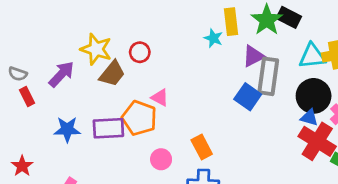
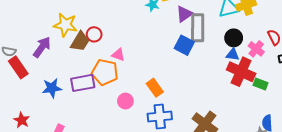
red circle: (140, 52) -> (94, 34), moved
red rectangle: (27, 96) -> (18, 67), size x1.5
black circle: (314, 96) -> (234, 38), size x0.7

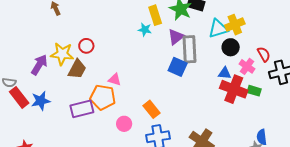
red circle: (94, 34) -> (86, 46), moved
black circle: (234, 38) -> (231, 47), moved
purple arrow: (42, 47) -> (39, 65), moved
green rectangle: (261, 84) -> (254, 91), moved
blue star: (52, 88) -> (41, 101), moved

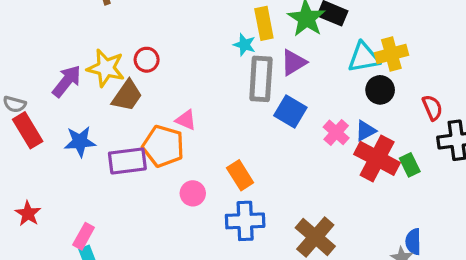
gray rectangle: (189, 49) -> (261, 79), moved
pink cross: (247, 66) -> (336, 132), moved
blue triangle: (225, 73) -> (366, 131), turned -40
green rectangle: (254, 91) -> (410, 165), turned 40
blue star: (41, 101) -> (80, 142), moved

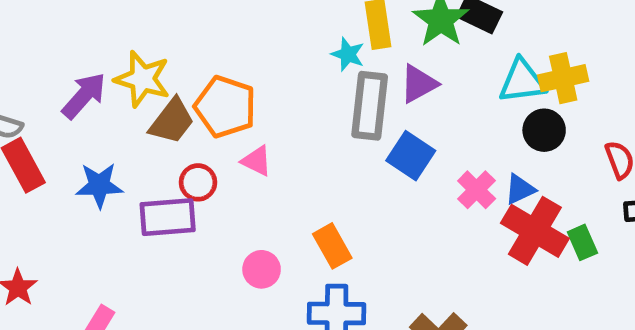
red circle: (147, 60) -> (198, 182), moved
orange pentagon: (163, 146) -> (225, 107), moved

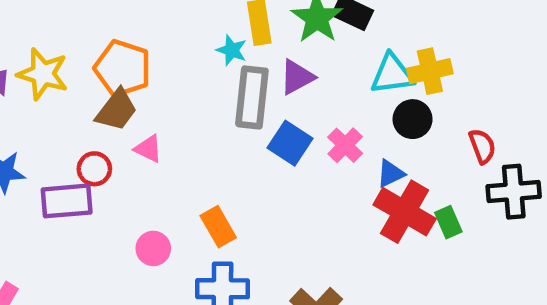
orange pentagon: (225, 107) -> (123, 68), moved
brown trapezoid: (172, 121) -> (117, 110), moved
pink cross: (477, 190) -> (345, 145), moved

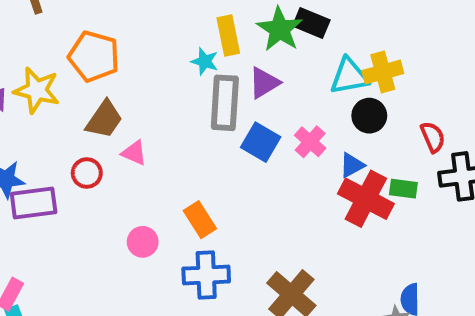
orange pentagon: (123, 68) -> (94, 56), moved
purple rectangle: (67, 201) -> (34, 203), moved
green rectangle: (448, 222) -> (403, 189), moved, turned -56

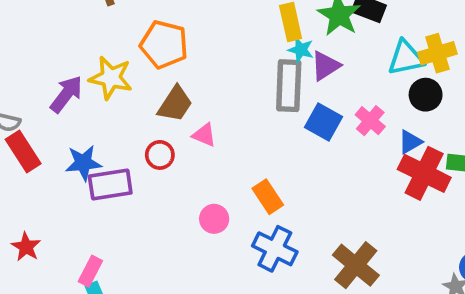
cyan star: (205, 61) -> (301, 50), moved
blue cross: (206, 275) -> (275, 249), turned 30

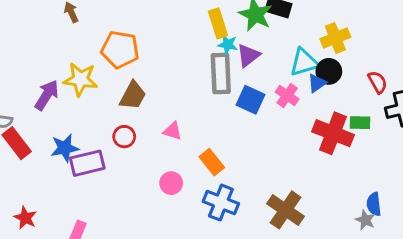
cyan triangle: (406, 58) -> (304, 62), moved
pink triangle: (204, 135) -> (173, 131), moved
blue triangle: (410, 142) -> (317, 83), moved

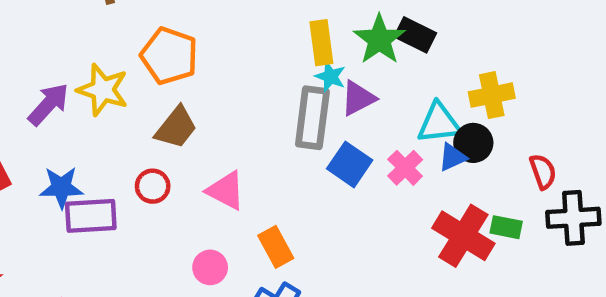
pink triangle: (173, 131) -> (226, 190), size x1.4

